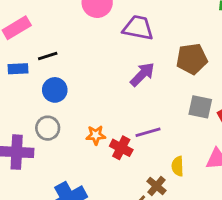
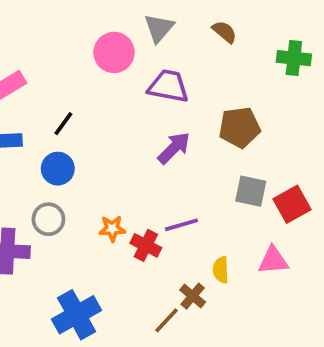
black line: (48, 56) -> (63, 124), moved, turned -36

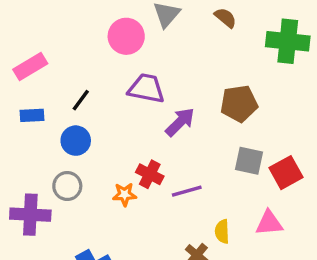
green cross: (294, 58) -> (288, 41), size x1.4
purple trapezoid: (168, 86) -> (146, 88), moved
red cross: (146, 245) -> (150, 174), moved

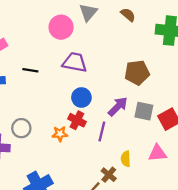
black line: (81, 100) -> (30, 70), turned 63
purple arrow: (180, 122) -> (118, 107), moved
blue circle: (76, 141) -> (81, 97), moved
purple line: (187, 191) -> (102, 132), turned -60

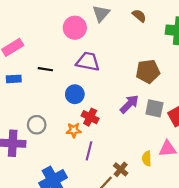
blue circle: (81, 97) -> (75, 94), moved
purple line: (102, 132) -> (89, 151), moved
yellow semicircle: (126, 159) -> (147, 159), moved

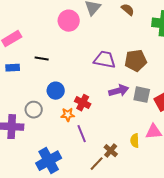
purple trapezoid: (88, 62) -> (105, 60), moved
blue circle: (75, 94) -> (56, 91), moved
purple arrow: (129, 104) -> (119, 91), turned 30
purple line: (89, 151) -> (82, 134), turned -36

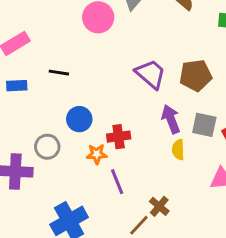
purple trapezoid: (105, 60) -> (151, 74), turned 30
purple arrow: (119, 91) -> (171, 119), turned -96
red cross: (83, 103) -> (119, 137), turned -35
yellow semicircle: (135, 141) -> (178, 150), moved

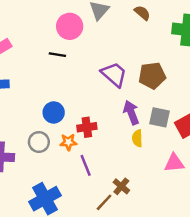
black line: (59, 73) -> (57, 55), moved
gray circle: (47, 147) -> (39, 142), moved

